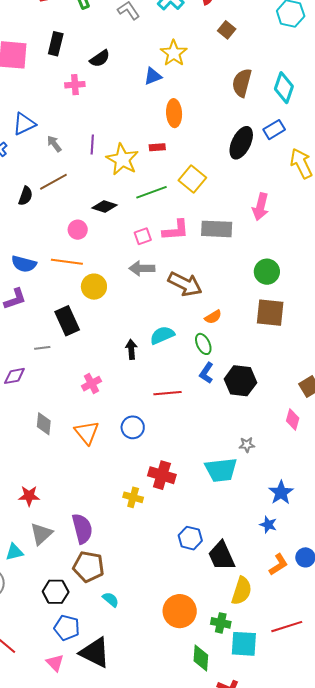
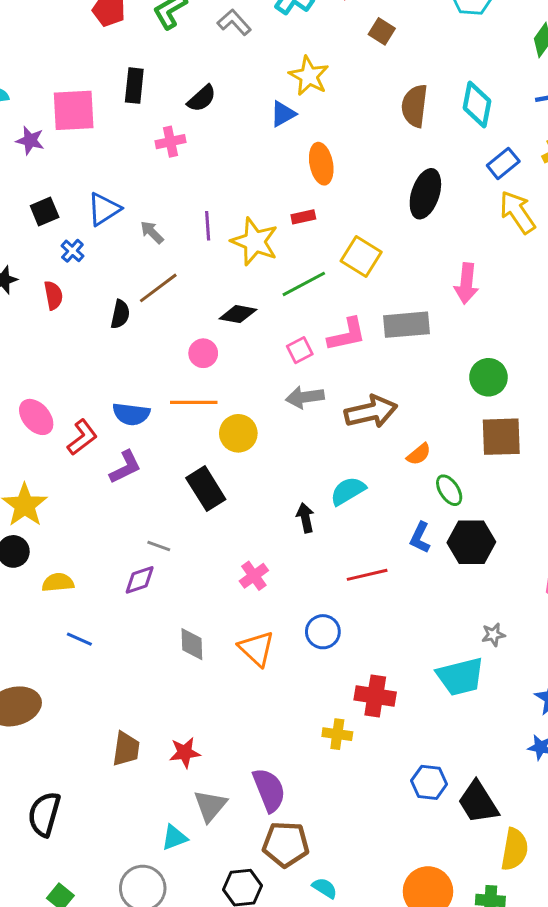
blue rectangle: (274, 130) -> (503, 163), moved
brown arrow: (185, 284) -> (371, 412), turned -32
green ellipse: (203, 344) -> (449, 490), moved
gray line: (42, 348) -> (159, 546), moved, turned 35

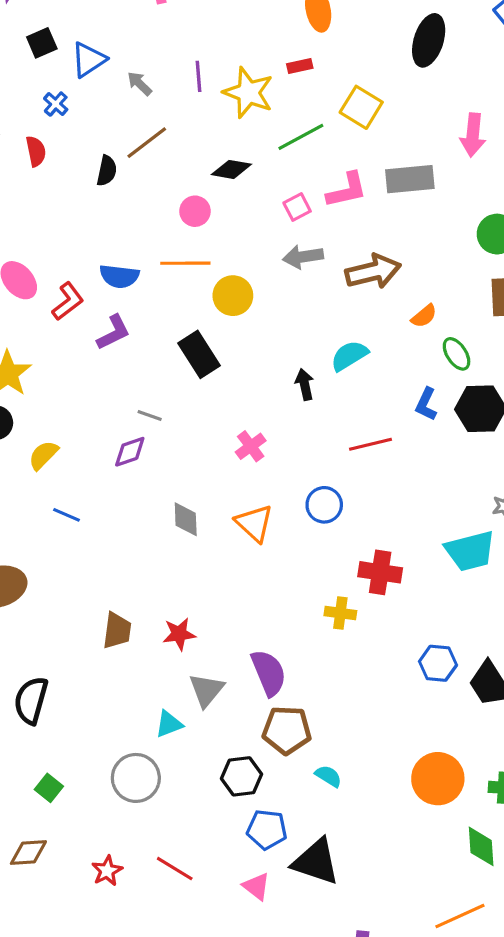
black square: (45, 211) -> (42, 43), moved
yellow semicircle: (58, 582) -> (43, 455), turned -40

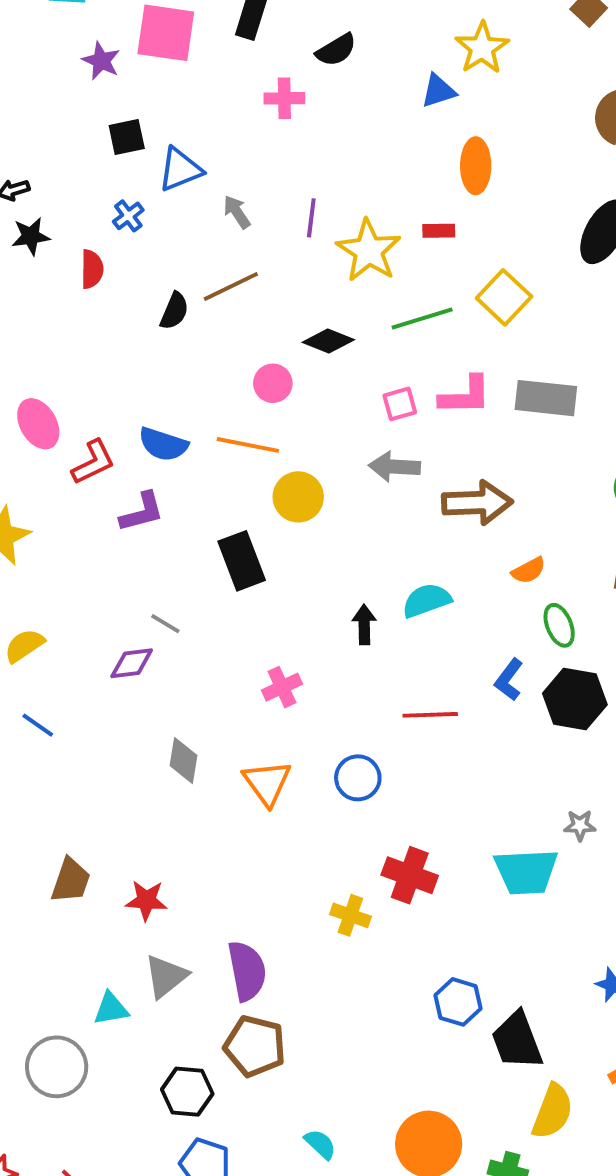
cyan semicircle: (328, 776) -> (320, 1144), moved

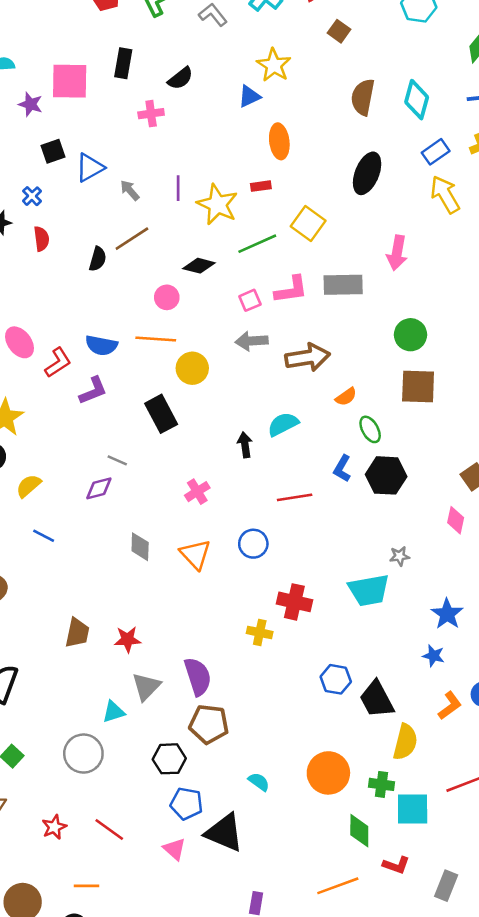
blue cross: (128, 216) -> (32, 196), moved

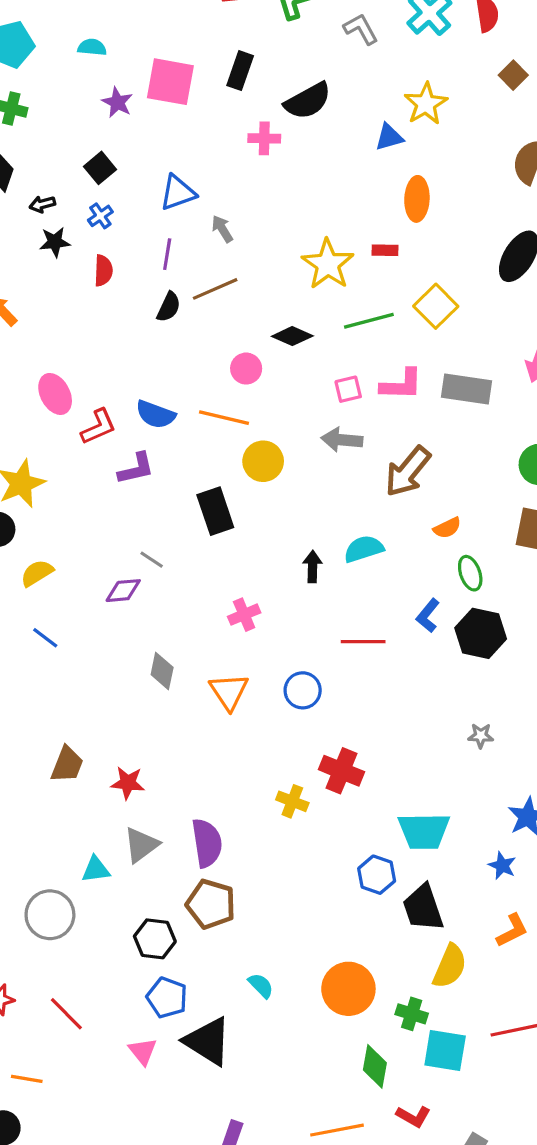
black semicircle: (180, 78) -> (308, 101), size x1.4
black square: (53, 151) -> (100, 168), moved, turned -30
purple line: (178, 188) -> (167, 254), moved
brown arrow: (308, 357) -> (408, 471), turned 129
cyan trapezoid: (369, 590) -> (424, 831), moved

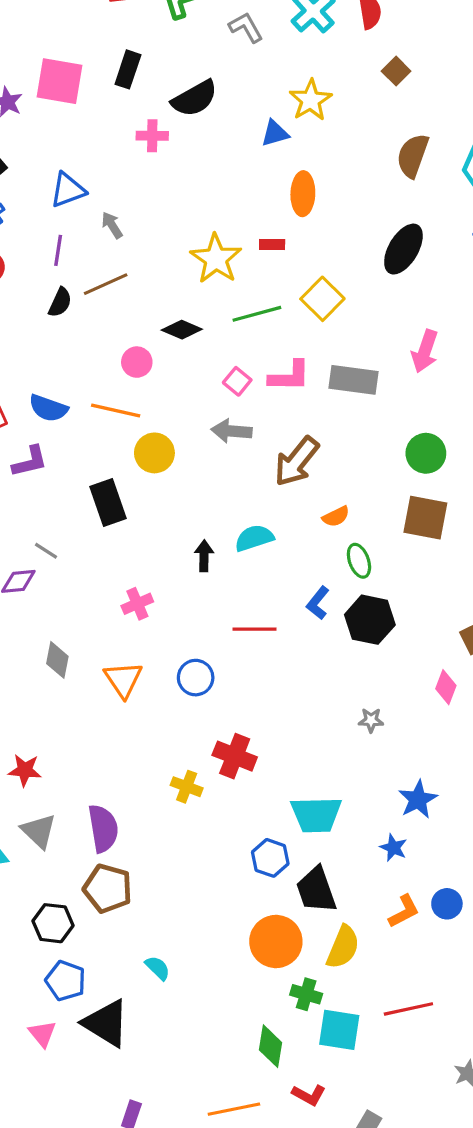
pink square: (348, 389) -> (237, 381), turned -36
gray triangle: (141, 845) -> (39, 831), turned -39
orange circle: (348, 989) -> (276, 942), moved

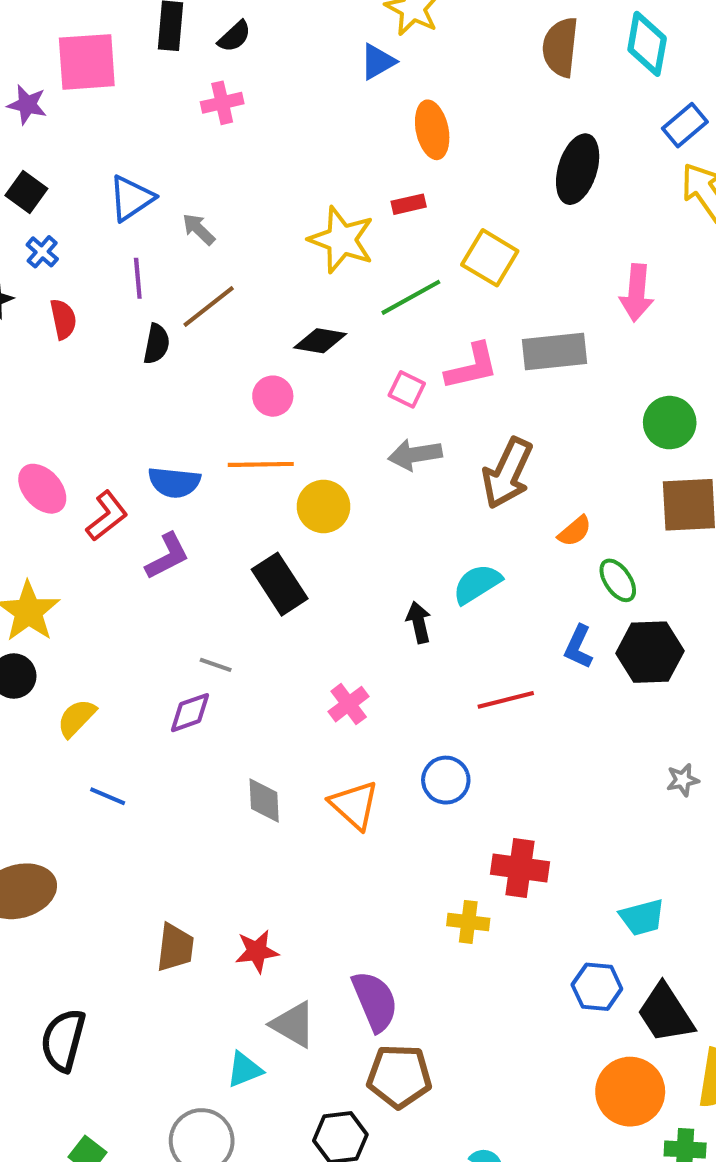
black semicircle: (195, 98) -> (235, 36), moved, size x0.6
cyan trapezoid: (316, 815) -> (642, 917), size x0.7

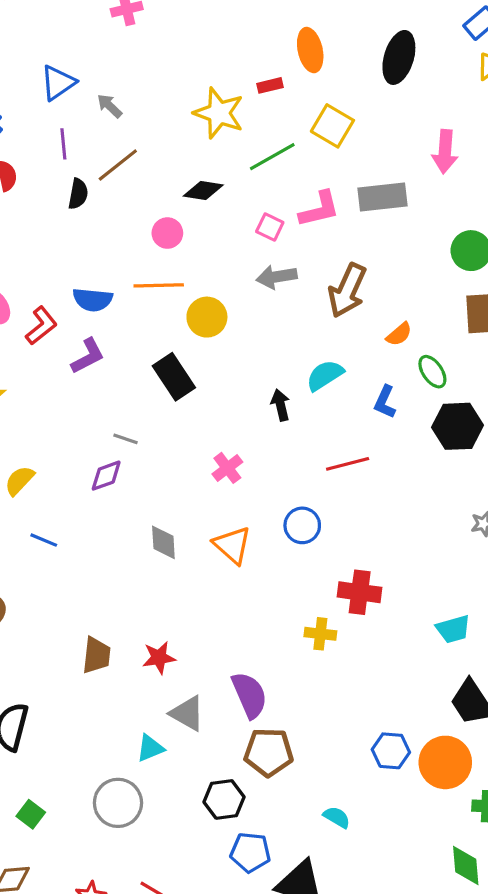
orange ellipse: (432, 130) -> (310, 50), moved
blue L-shape: (578, 647) -> (385, 402), moved
blue hexagon: (597, 987) -> (391, 751), moved

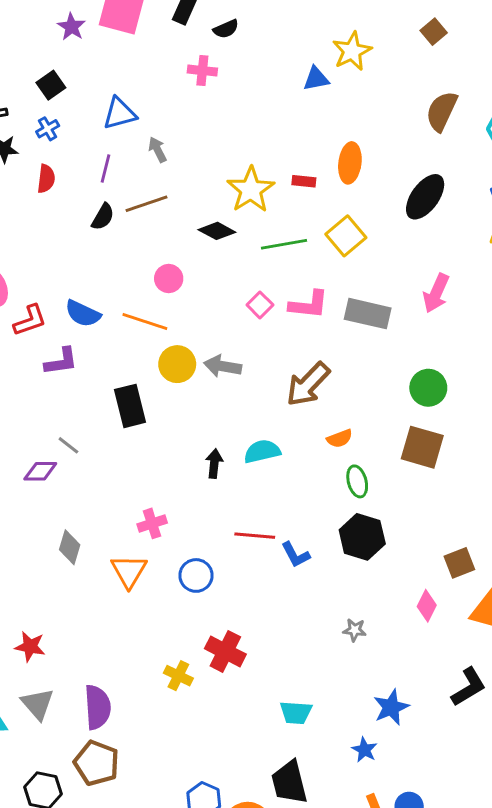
black diamond: (203, 190) -> (217, 231), moved
gray arrow: (277, 277) -> (223, 366), moved
blue L-shape: (385, 402) -> (296, 555), moved, turned -72
pink cross: (227, 468) -> (152, 523), moved

